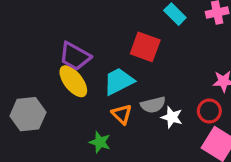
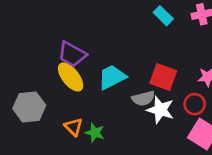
red square: (145, 47) -> (163, 77), moved
orange triangle: (122, 114) -> (73, 127), moved
white star: (172, 117) -> (160, 110), size x1.4

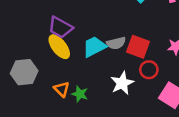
gray semicircle: (143, 98) -> (116, 43), moved
red circle: (195, 104) -> (149, 70), moved
white star: (160, 110) -> (122, 83), moved, turned 30

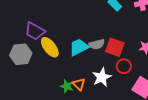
purple trapezoid: (60, 27) -> (35, 31), moved
gray hexagon: (24, 72) -> (21, 54), moved
orange triangle: (62, 89) -> (79, 84), moved

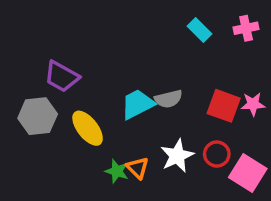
yellow ellipse: (50, 47) -> (88, 128), moved
red square: (115, 47) -> (224, 106), moved
red circle: (124, 66) -> (217, 154), moved

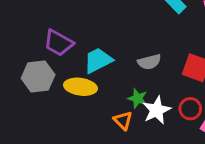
cyan trapezoid: (138, 104) -> (98, 60), moved
yellow ellipse: (88, 128) -> (80, 87), turned -44
green star: (117, 171) -> (138, 98), moved

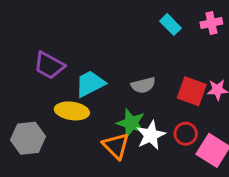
gray hexagon: (38, 77) -> (28, 138), moved
green star: (138, 98) -> (131, 123), size x1.4
orange triangle: (123, 120) -> (116, 146), size x1.4

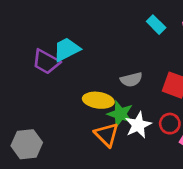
cyan trapezoid: (90, 84) -> (67, 49), moved
yellow ellipse: (72, 111) -> (98, 100), moved
gray hexagon: (28, 138) -> (27, 144), moved

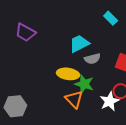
cyan trapezoid: (67, 49) -> (79, 44), moved
purple trapezoid: (46, 62) -> (25, 32), moved
white star: (138, 125) -> (110, 101), moved

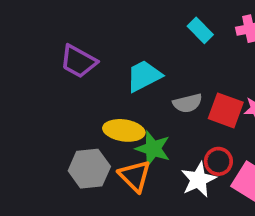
purple trapezoid: (25, 32) -> (78, 61), moved
gray semicircle: (92, 59) -> (188, 103), moved
gray hexagon: (15, 106) -> (89, 169), moved

